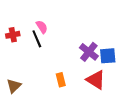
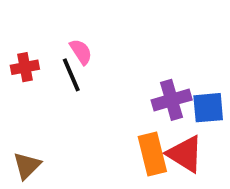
purple cross: (89, 52) -> (172, 100), turned 36
orange rectangle: (61, 80) -> (152, 154), moved, size x1.5

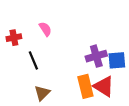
black line: (71, 75) -> (33, 60), moved
brown triangle: (27, 166) -> (42, 93), moved

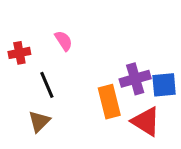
orange rectangle: (85, 86) -> (109, 102), moved
brown triangle: (42, 93) -> (39, 121), moved

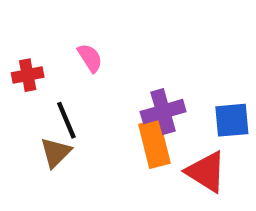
purple cross: (135, 79) -> (163, 112), moved
brown triangle: (39, 121) -> (56, 152), moved

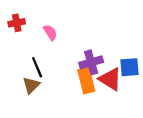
red cross: (28, 75) -> (17, 23), moved
red triangle: (206, 172) -> (110, 79), moved

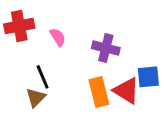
red cross: (17, 23) -> (19, 26), size x1.5
purple cross: (91, 62) -> (106, 48), moved, turned 30

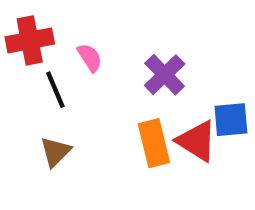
purple cross: (106, 48) -> (165, 75), turned 32
black line: (43, 77) -> (55, 90), moved

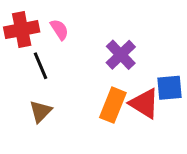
pink semicircle: (90, 58) -> (59, 30), moved
orange rectangle: (154, 143) -> (113, 105), turned 36

